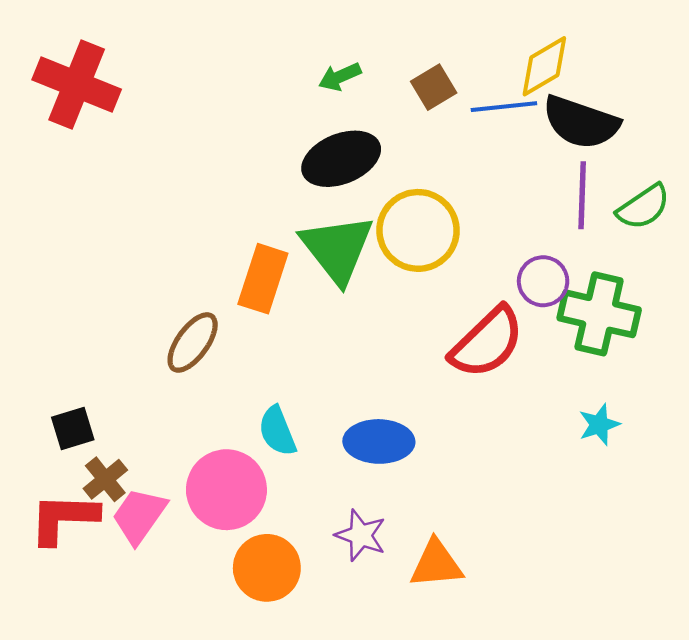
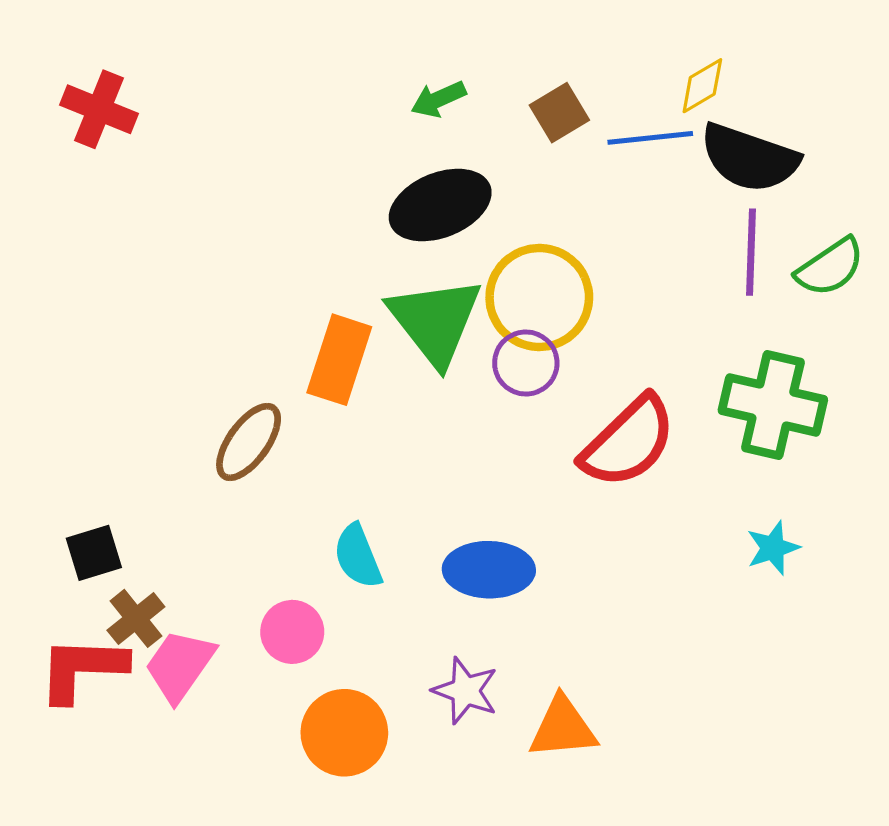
yellow diamond: (544, 66) -> (702, 86), size x0.7
red cross: (77, 85) -> (99, 109), size x0.7
purple circle: (543, 281) -> (526, 363), moved
pink circle: (226, 490) -> (292, 632), size x0.6

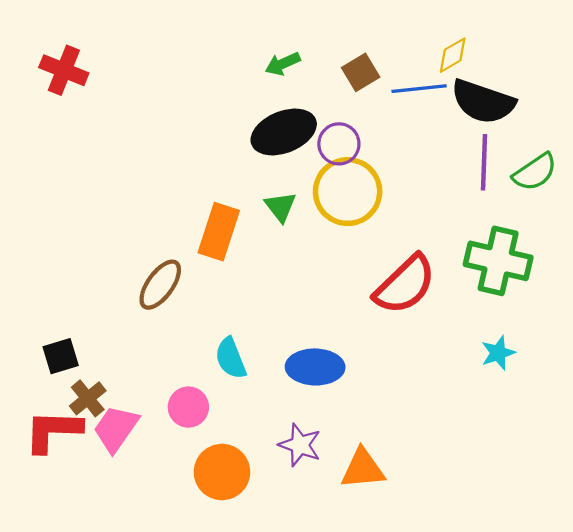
green triangle: (435, 321) -> (280, 207), size x0.5
purple circle: (526, 363) -> (339, 144), moved

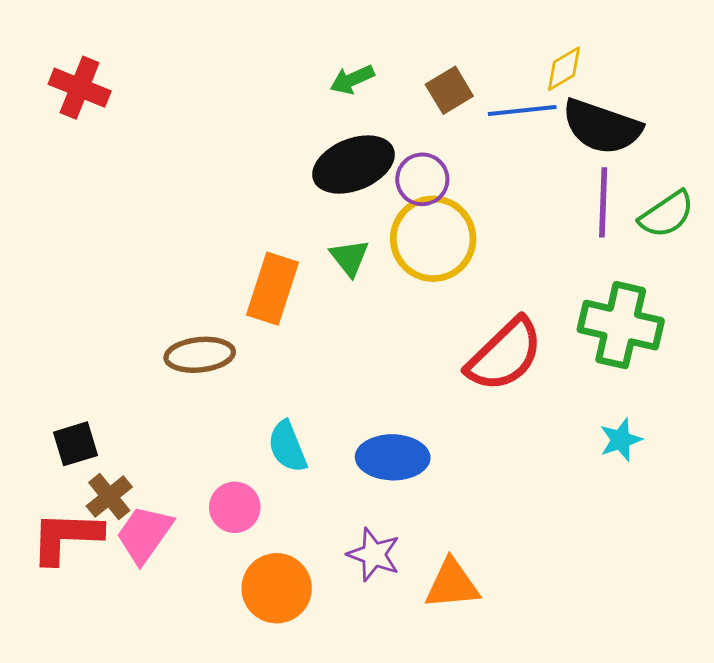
brown ellipse: (160, 285) -> (200, 355), turned 48

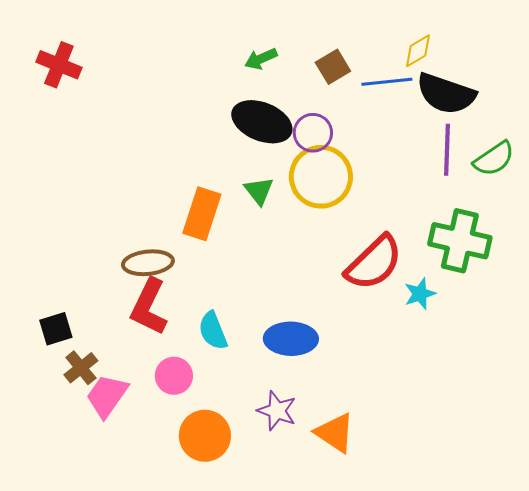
black ellipse: (354, 164) -> (262, 122), turned 44
cyan star: (621, 440) -> (420, 294), moved
red L-shape: (66, 537) -> (149, 307), moved, turned -66
orange triangle: (452, 584) -> (335, 433), turned 39

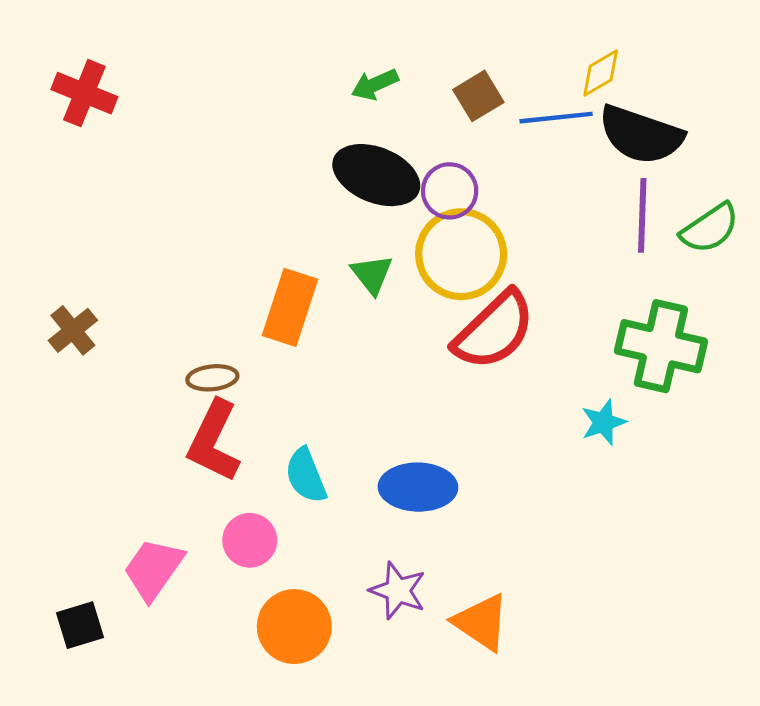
brown ellipse: (148, 263) -> (212, 378), size x0.7
red semicircle: (374, 263) -> (494, 330), moved
black square: (56, 329) -> (80, 625), moved
brown cross: (81, 368) -> (73, 330), moved

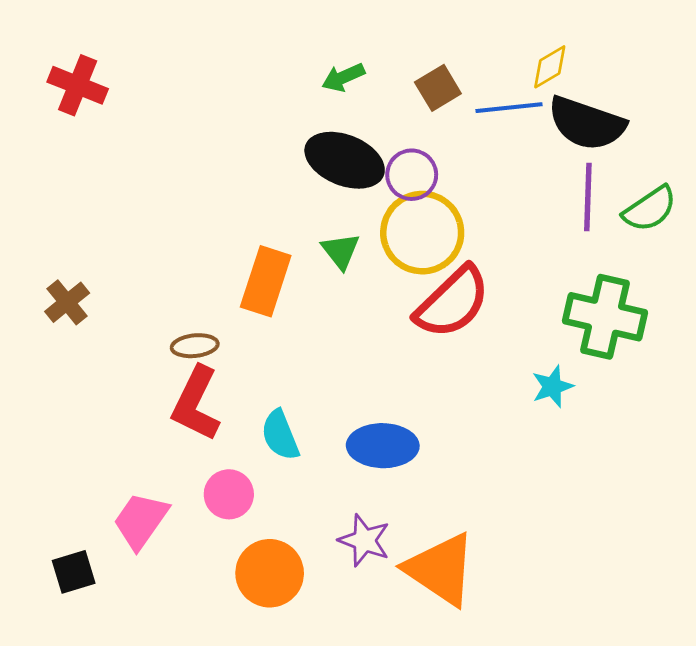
orange triangle: (481, 622) -> (441, 569), size x1.4

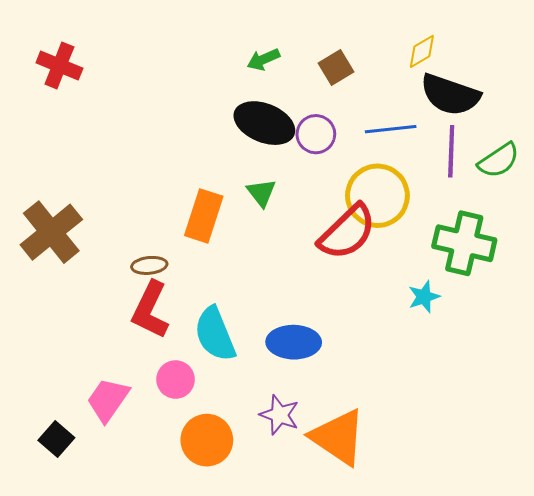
blue line: (509, 108) -> (391, 129), moved
yellow circle: (422, 233) -> (377, 196), moved
brown cross: (67, 302) -> (51, 232), size x1.8
cyan semicircle: (280, 435) -> (215, 334), size x1.4
black square: (74, 572) -> (56, 439), turned -32

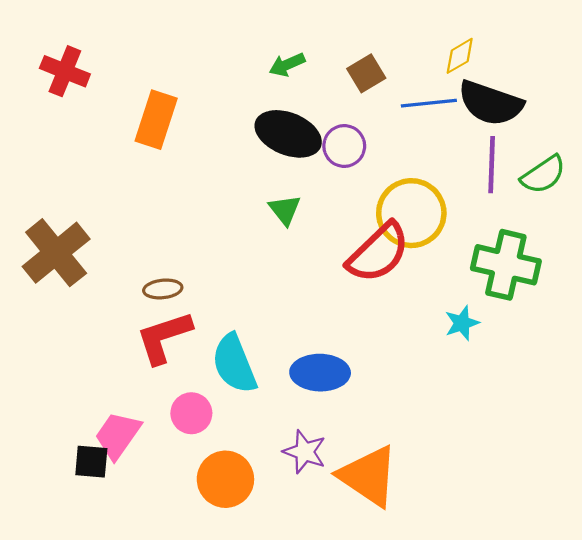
blue line: (391, 129) -> (429, 103), moved
orange rectangle: (204, 216) -> (156, 120), moved
red L-shape: (150, 310) -> (164, 337), turned 46
black square: (56, 439) -> (91, 462), moved, turned -36

